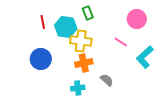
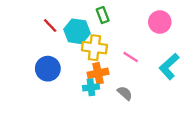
red line: (43, 22) -> (50, 26), turned -32
pink line: (121, 42) -> (131, 57), moved
cyan cross: (78, 88) -> (91, 87), moved

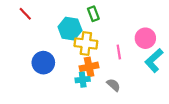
pink circle: (160, 22) -> (145, 38), moved
red line: (50, 26) -> (25, 14), moved
pink line: (131, 57) -> (119, 52), turned 48

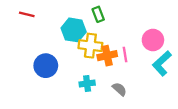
red line: (25, 14) -> (27, 14), turned -32
orange cross: (89, 67) -> (107, 56), moved

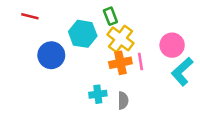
yellow cross: (90, 46) -> (120, 39), moved, turned 30
blue circle: (46, 66) -> (51, 55), moved
gray semicircle: (119, 89) -> (123, 101), moved, turned 48

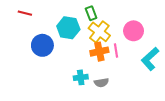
pink circle: (172, 45) -> (134, 31), moved
gray semicircle: (123, 101) -> (101, 83), turned 80

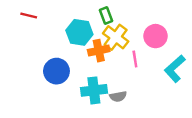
blue circle: (42, 45) -> (56, 71), moved
orange cross: (99, 52) -> (99, 51), moved
cyan cross: (81, 77) -> (94, 90), size x1.5

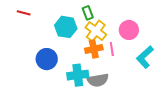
orange cross: (99, 51) -> (94, 49), moved
gray semicircle: (118, 96) -> (98, 80), size x1.5

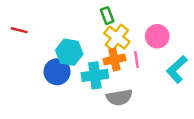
red line: (24, 13) -> (19, 30), moved
cyan hexagon: (66, 27) -> (69, 52), moved
cyan cross: (78, 75) -> (95, 75), moved

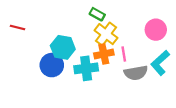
green rectangle: (107, 16) -> (97, 14), turned -40
pink circle: (157, 36) -> (156, 30), moved
gray semicircle: (119, 97) -> (136, 73), moved

